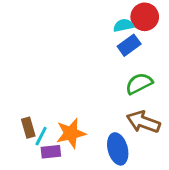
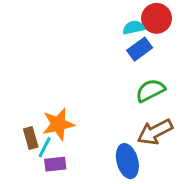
brown arrow: (143, 122) -> (155, 132), turned -48
orange star: (71, 133) -> (58, 124), moved

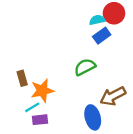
green semicircle: (150, 90) -> (85, 67), moved
brown rectangle: (31, 138) -> (22, 78), moved
cyan line: (45, 147) -> (32, 107), turned 32

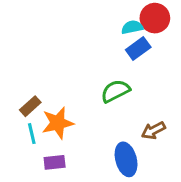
brown rectangle: (22, 78) -> (30, 106), turned 64
brown arrow: (113, 96) -> (153, 131), size x0.7
cyan line: (32, 107) -> (32, 134), moved, turned -72

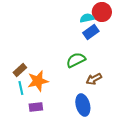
brown arrow: (153, 131) -> (94, 79), moved

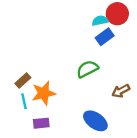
brown arrow: (94, 79) -> (121, 91), moved
blue ellipse: (83, 105) -> (95, 121), turned -40

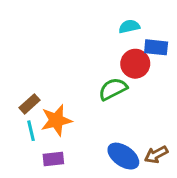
red circle: (117, 14) -> (135, 64), moved
blue rectangle: (105, 37) -> (156, 47), moved, turned 42
brown arrow: (121, 91) -> (156, 155), moved

